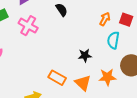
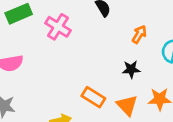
orange arrow: (105, 19) -> (139, 34), moved

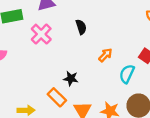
black star: (131, 69) -> (71, 78), moved

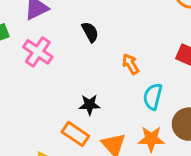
orange arrow: (105, 55) -> (131, 64), turned -64
cyan semicircle: (127, 74) -> (153, 97), moved

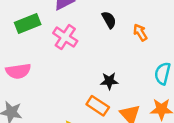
orange arrow: (131, 64) -> (140, 32), moved

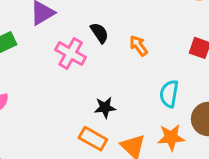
pink cross: (65, 37) -> (71, 53), moved

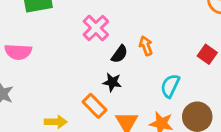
black semicircle: (99, 33) -> (119, 54), moved, turned 54
orange arrow: (139, 46) -> (146, 46), moved

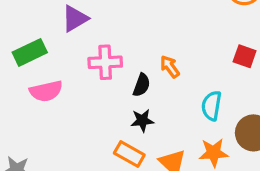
pink cross: (96, 28) -> (105, 62), turned -32
pink semicircle: (18, 52) -> (46, 91), moved

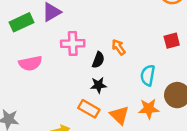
green rectangle: (30, 52) -> (21, 22), moved
red square: (245, 56) -> (172, 41), turned -35

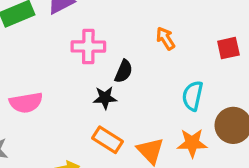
orange arrow: (119, 47) -> (165, 38), moved
pink semicircle: (30, 63) -> (26, 103), moved
black star: (98, 85) -> (105, 98), moved

